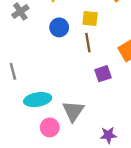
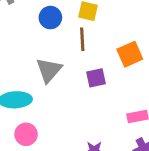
gray triangle: (73, 111) -> (49, 70), moved

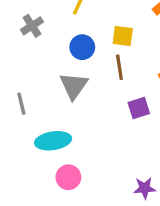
gray triangle: (49, 70) -> (74, 86), moved

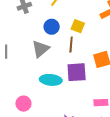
purple square: (139, 108) -> (77, 72), size x1.5
cyan ellipse: (53, 141) -> (51, 80), moved

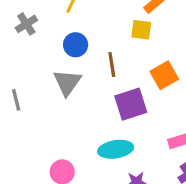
yellow square: (78, 26) -> (141, 30), moved
cyan ellipse: (51, 80) -> (116, 149), moved

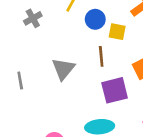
yellow square: (141, 30) -> (117, 32), moved
blue circle: (76, 45) -> (95, 19), moved

